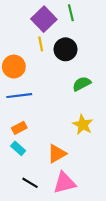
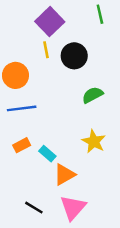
green line: (71, 13) -> (100, 14), moved
cyan rectangle: (18, 148) -> (47, 154), moved
pink triangle: (64, 183) -> (73, 208), turned -35

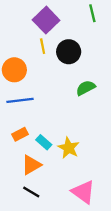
yellow star: (94, 141) -> (69, 148), moved
orange triangle: (64, 175) -> (31, 165), moved
pink triangle: (73, 208) -> (83, 192), moved, turned -35

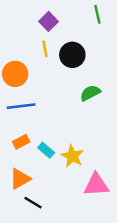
purple square: (46, 20) -> (48, 21), size x0.7
orange triangle: (31, 165) -> (20, 179), moved
pink triangle: (83, 192) -> (96, 185), moved, turned -40

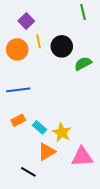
purple square: (48, 21) -> (26, 21), moved
orange circle: (15, 74) -> (17, 49), moved
green semicircle: (90, 93) -> (83, 64), moved
orange triangle: (20, 179) -> (47, 152), moved

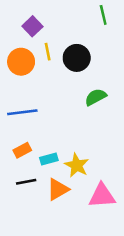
green semicircle: (83, 64) -> (96, 97), moved
cyan rectangle: (39, 127) -> (49, 159), turned -56
black line: (28, 172) -> (26, 182), moved, turned -42

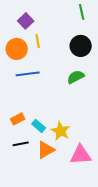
black circle: (77, 58) -> (81, 46), moved
blue line: (22, 112) -> (28, 74), moved
cyan rectangle: (49, 159) -> (39, 126), turned 56

